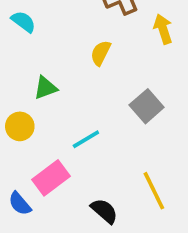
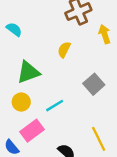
green triangle: (46, 88) -> (28, 72), size x1.5
yellow circle: (20, 126) -> (21, 102), moved

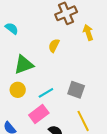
gray square: (94, 84) -> (76, 90), moved, turned -30
pink rectangle: (32, 131) -> (39, 114), moved

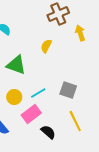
green triangle: (24, 65) -> (16, 65), turned 40
yellow circle: (18, 90) -> (14, 97), moved

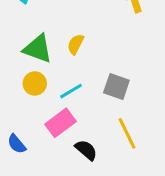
yellow semicircle: (46, 46) -> (76, 44), moved
yellow circle: (14, 97) -> (35, 83), moved

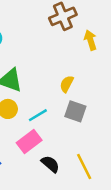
yellow semicircle: (76, 44) -> (67, 84), moved
yellow line: (127, 133) -> (84, 167), moved

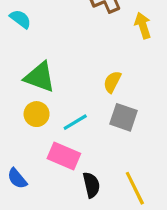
pink rectangle: (29, 141) -> (64, 156), turned 60
black semicircle: (50, 164) -> (91, 185), turned 36

